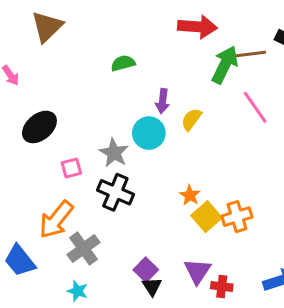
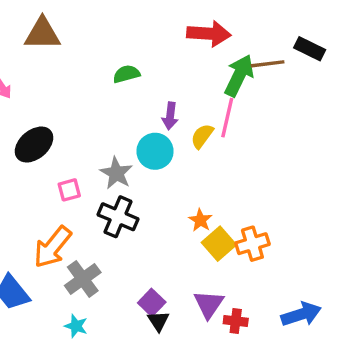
brown triangle: (47, 27) -> (42, 34), turned 44
pink line: (255, 107) -> (227, 118), moved, turned 48

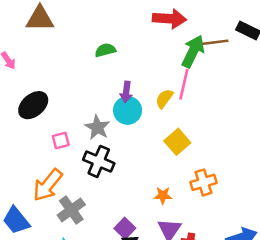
purple arrow: (170, 116) -> (126, 92), moved
orange star: (200, 220) -> (163, 196), moved, turned -30
yellow square: (219, 244) -> (177, 142), moved

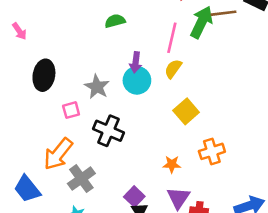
pink line: (184, 84) -> (172, 38), moved
black ellipse: (33, 105) -> (44, 75), turned -40
gray star: (97, 127) -> (97, 87), moved

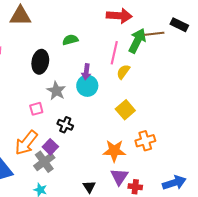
yellow semicircle: (173, 69) -> (123, 72), moved
black ellipse: (44, 75) -> (40, 62), moved
black cross: (109, 131) -> (65, 125), size x0.7
orange star: (172, 164) -> (114, 151), size x1.6
purple square: (134, 197) -> (50, 147), moved

